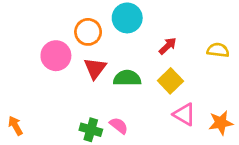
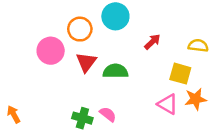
yellow square: (170, 81) -> (180, 74), moved, turned -30
orange star: (221, 123) -> (196, 99), moved

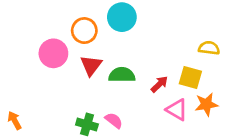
red arrow: (152, 42) -> (159, 84), moved

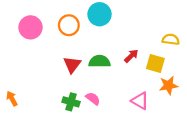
pink circle: (53, 53) -> (30, 27), moved
red triangle: (91, 65) -> (72, 65), moved
red arrow: (159, 84) -> (131, 56), moved
pink triangle: (177, 110) -> (140, 101), moved

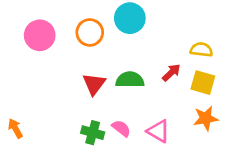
yellow semicircle: (171, 39) -> (201, 50), moved
orange star: (169, 85) -> (206, 118), moved
pink triangle: (140, 101) -> (158, 131), moved

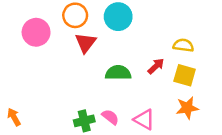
orange circle: (90, 32) -> (75, 15), moved
red triangle: (94, 84) -> (86, 43), moved
green cross: (93, 133) -> (84, 121), turned -30

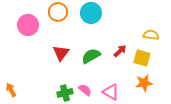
red triangle: (86, 43) -> (61, 53), moved
yellow semicircle: (183, 45) -> (151, 35), moved
green semicircle: (118, 73) -> (91, 56), turned -30

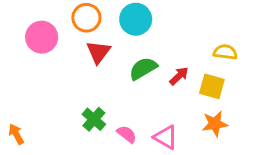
red triangle: (61, 53) -> (98, 52), moved
green semicircle: (91, 56) -> (143, 68), moved
green cross: (65, 93) -> (94, 119), moved, turned -35

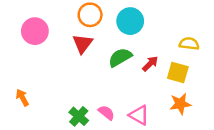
orange circle: (86, 18) -> (90, 15), moved
cyan circle: (136, 19) -> (130, 21), moved
green cross: (94, 119) -> (79, 116), moved
orange arrow: (16, 134) -> (22, 98), moved

